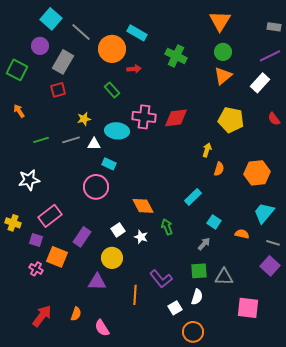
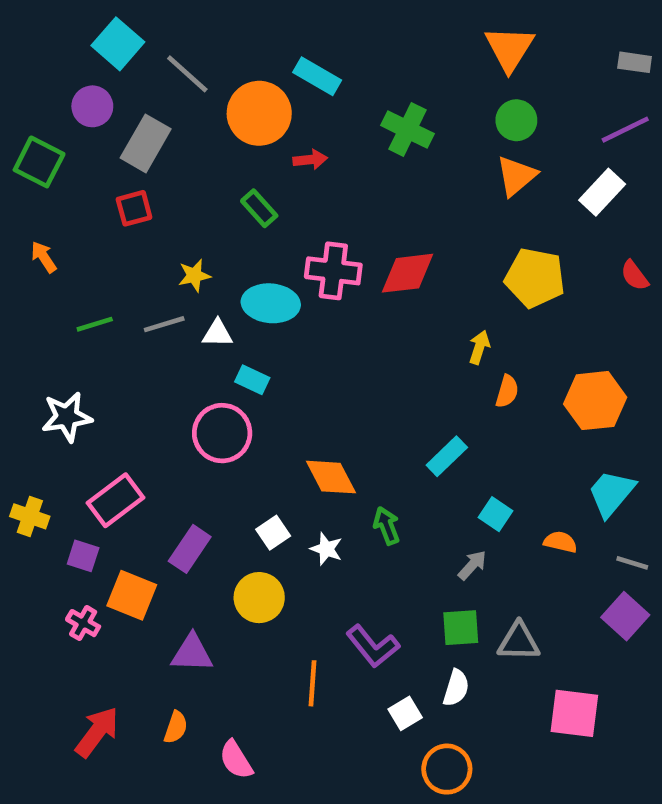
purple triangle: (97, 282) -> (192, 653), moved

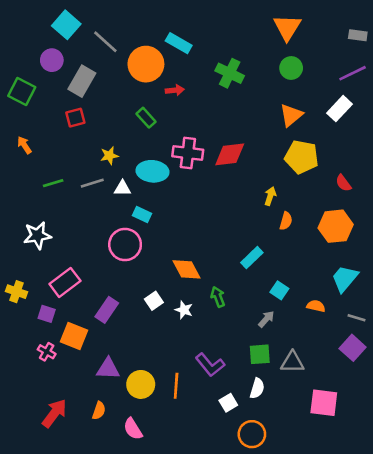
orange triangle: (516, 176) -> (291, 115), moved
red semicircle: (635, 275) -> (343, 183), moved
yellow circle: (259, 598) -> (141, 384), moved

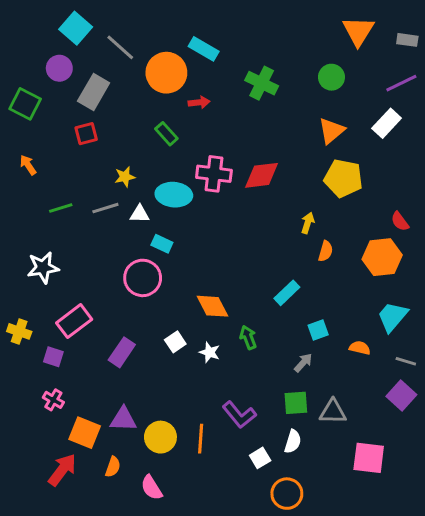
orange triangle: (287, 27) -> (358, 31), moved
red semicircle: (343, 183) -> (400, 221), moved
cyan square: (279, 290) -> (318, 330), turned 36
orange square: (74, 336) -> (85, 433), moved

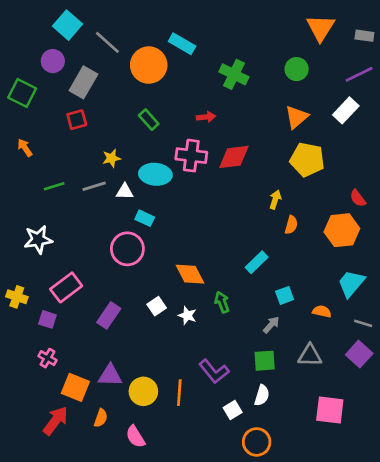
red arrow: (199, 102) -> (206, 117), moved
gray triangle: (333, 412) -> (310, 355), moved

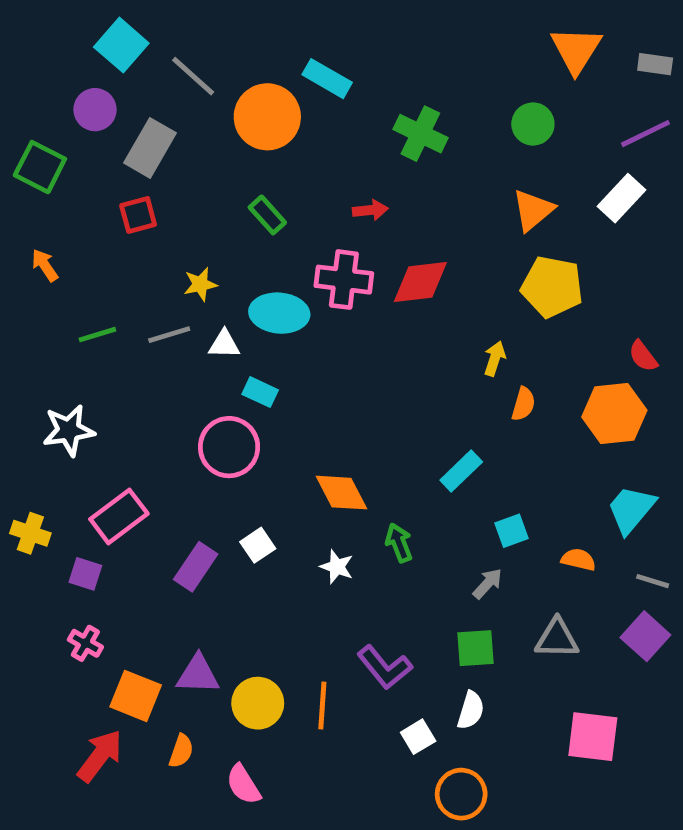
white square: (157, 306) -> (258, 545), moved

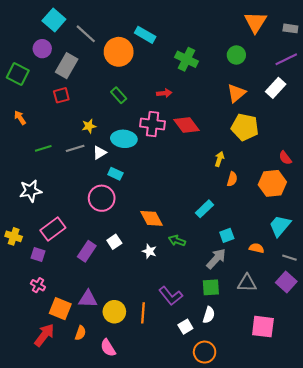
red diamond: (420, 282) -> (187, 125), turned 60
white triangle: (224, 344) -> (100, 153), turned -32
green arrow: (399, 543) -> (177, 241), turned -49
gray arrow: (487, 583) -> (216, 259), size x1.5

